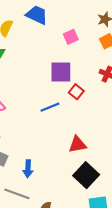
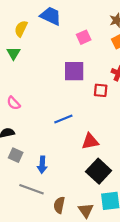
red square: (76, 92) -> (101, 90), moved, turned -32
blue line: (50, 107) -> (63, 119), moved

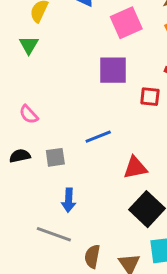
pink square: (84, 37) -> (126, 23), size x1.5
gray square: (16, 155) -> (55, 157), moved, turned -32

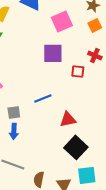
blue arrow: (69, 200) -> (14, 131), moved

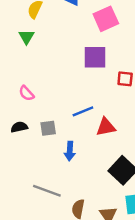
red triangle: (68, 119) -> (106, 127), moved
blue arrow: (14, 131) -> (70, 151), moved

